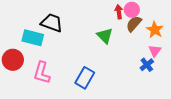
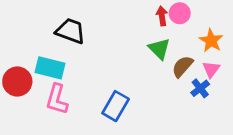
brown semicircle: (134, 24) -> (182, 66), moved
green triangle: (105, 36) -> (159, 49), moved
cyan rectangle: (33, 38) -> (50, 68), moved

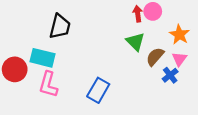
black trapezoid: (71, 31) -> (60, 26), turned 84

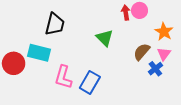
green triangle: (135, 42) -> (105, 38), moved
pink L-shape: (48, 84) -> (63, 77), moved

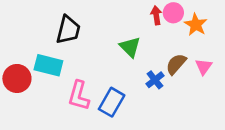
orange star: (164, 32) -> (196, 25), moved
blue cross: (155, 69) -> (155, 80), moved

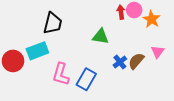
green triangle: (130, 47) -> (101, 37), turned -36
brown semicircle: (176, 64) -> (136, 61), moved
cyan rectangle: (48, 65) -> (37, 51), turned -35

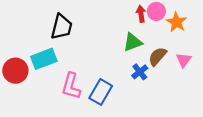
green triangle: (101, 37) -> (133, 42), moved, turned -30
brown semicircle: (136, 61) -> (158, 56), moved

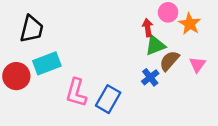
red arrow: (141, 14) -> (148, 28), moved
black trapezoid: (62, 27) -> (32, 29), moved
green triangle: (133, 42) -> (155, 45), moved

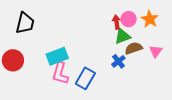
pink circle: (168, 12) -> (129, 19), moved
brown semicircle: (169, 61) -> (134, 48), turned 30
cyan rectangle: (47, 63) -> (57, 56), moved

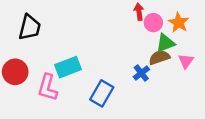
red arrow: (116, 22) -> (139, 12), moved
green triangle: (122, 36) -> (165, 43), moved
pink L-shape: (60, 73) -> (48, 87), moved

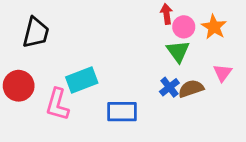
green triangle: (165, 43) -> (178, 51), moved, turned -45
brown semicircle: (159, 57) -> (191, 89), moved
blue rectangle: (102, 93) -> (122, 112), turned 60

